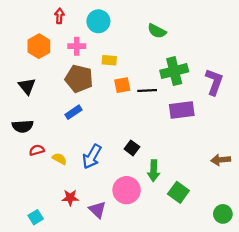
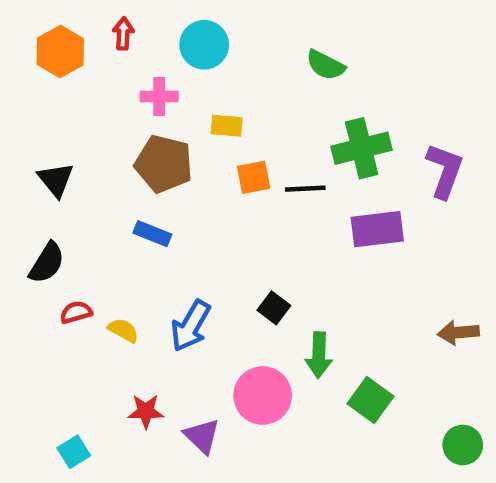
orange hexagon: (39, 46) -> (60, 52), moved
blue rectangle: (74, 112) -> (152, 234), turned 56
black semicircle: (23, 126) -> (47, 263), turned -54

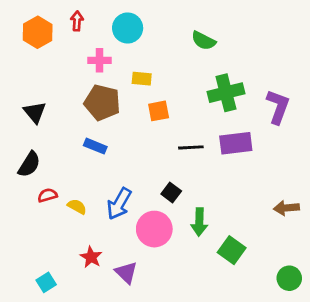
black line: (305, 189) -> (191, 147), moved
pink circle: (263, 396) -> (154, 229), moved
red star: (146, 411) -> (91, 257), turned 30

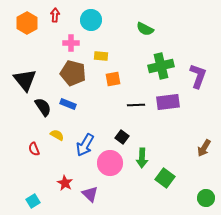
black triangle: (35, 112) -> (25, 80), size x1.4
black semicircle: (29, 164) -> (43, 107), moved, turned -66
red semicircle: (47, 195) -> (34, 149), moved, turned -96
yellow semicircle: (77, 207) -> (57, 135), moved
brown arrow: (286, 208) -> (204, 148), turned -54

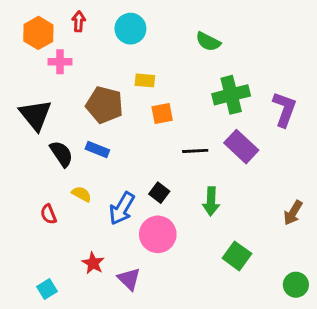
pink cross: (71, 43) -> (60, 62), moved
purple rectangle: (168, 102) -> (241, 147), turned 50
black square: (122, 137) -> (159, 193), moved
green arrow: (142, 158) -> (211, 201), moved

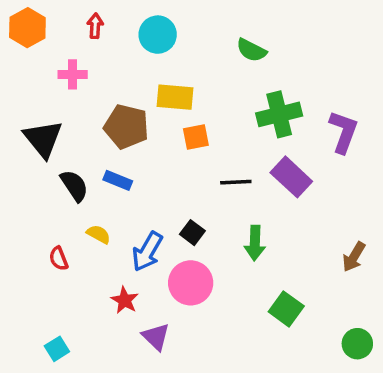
orange hexagon: (38, 33) -> (27, 28), moved
yellow rectangle: (145, 80) -> (175, 97), size x1.5
red star: (93, 263) -> (125, 300), moved

